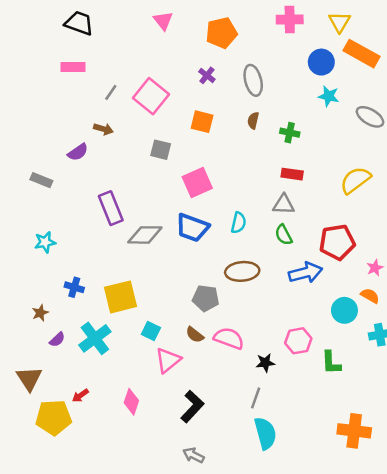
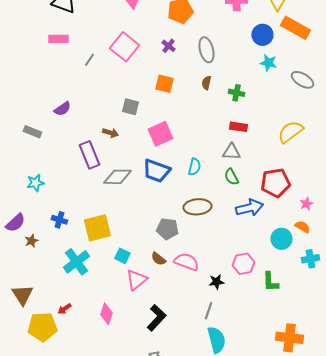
pink square: (151, 96) -> (124, 47), moved
brown arrow: (103, 129) -> (110, 133), moved
purple semicircle: (57, 340) -> (15, 223), moved, size x1.5

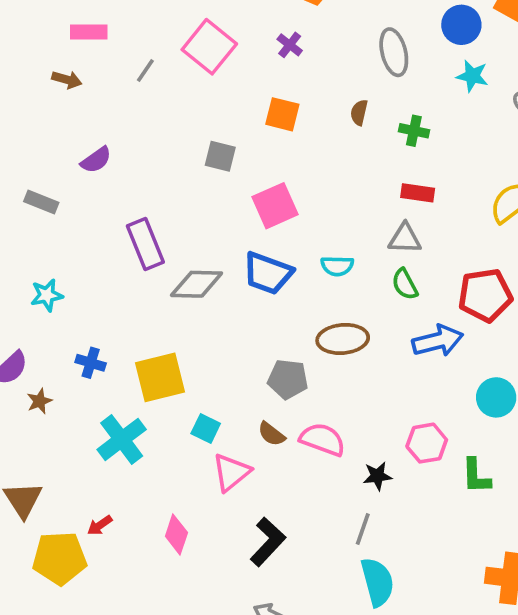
gray ellipse: (206, 50) -> (394, 52), moved
brown arrow: (110, 133) -> (67, 80), moved
cyan semicircle: (194, 167) -> (337, 266), turned 78

